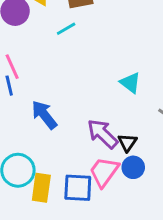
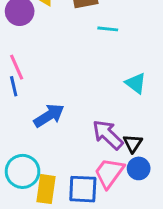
cyan line: (66, 29) -> (108, 29), moved, turned 36
blue arrow: (44, 115) -> (49, 116), turned 96

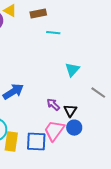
cyan triangle: (136, 83) -> (72, 70), turned 35
purple arrow: (108, 135) -> (53, 105), size x0.6

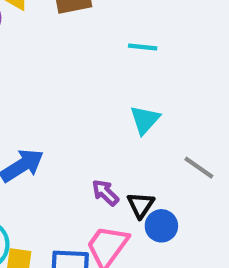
cyan line: (53, 33) -> (143, 47), moved
blue circle: (74, 128) -> (161, 226), moved

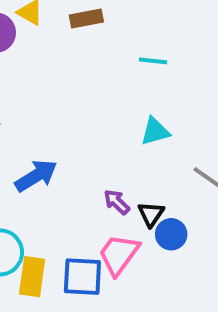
cyan triangle: (145, 120) -> (155, 131), turned 32

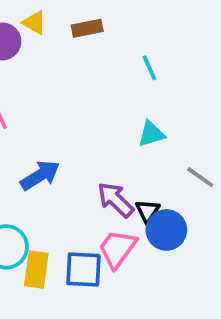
cyan line: (153, 61) -> (149, 68), turned 60
purple arrow: (117, 202) -> (115, 200), size x1.5
blue circle: (171, 234) -> (166, 230), size x1.4

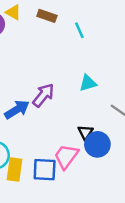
brown rectangle: (87, 28) -> (47, 16), turned 30
cyan line: (149, 68) -> (79, 30), moved
purple arrow: (115, 200) -> (43, 95), moved, turned 85

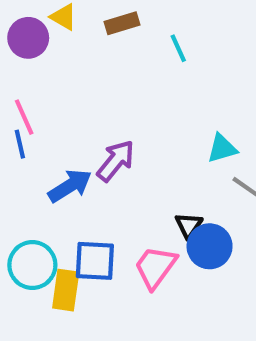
brown rectangle: (47, 16) -> (122, 23), turned -36
cyan triangle: (88, 83) -> (222, 148), moved
blue square: (45, 170) -> (95, 261), moved

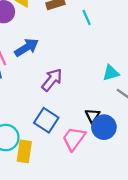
blue arrow: (70, 186) -> (27, 47), moved
blue square: (95, 261) -> (46, 120), moved, turned 30

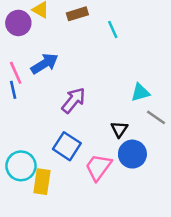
black triangle: (92, 116) -> (119, 129), moved

